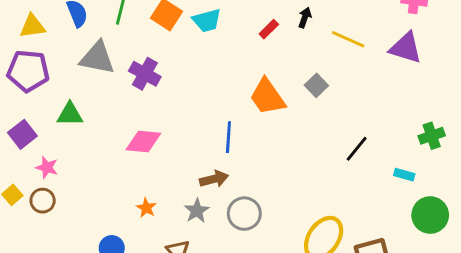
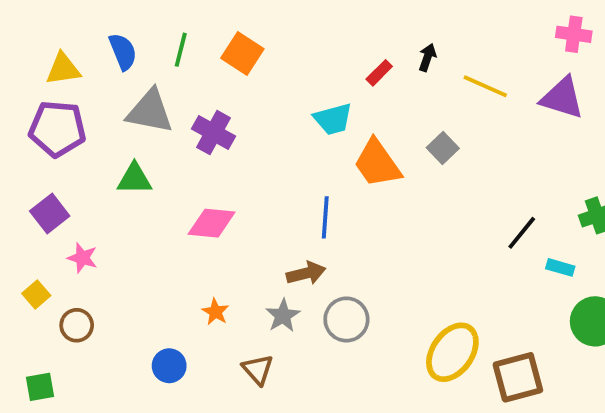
cyan trapezoid: (207, 20) -> (333, 119), moved
green triangle: (70, 114) -> (134, 179), moved
black line: (357, 149) -> (522, 233), moved
brown circle: (43, 201) -> (77, 325), moved

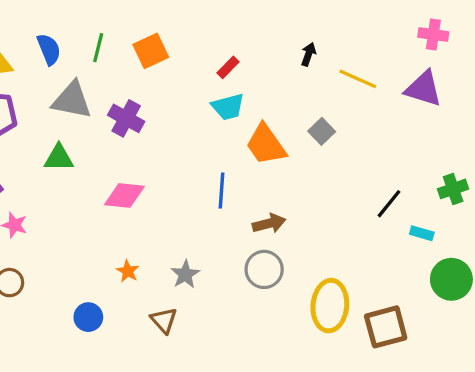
orange square: (242, 54) -> (151, 51), turned 32
red rectangle: (379, 73) -> (228, 67), moved
brown arrow: (306, 273) -> (269, 223), moved
gray circle: (346, 319) -> (264, 269), moved
yellow ellipse: (452, 352) -> (330, 306), turned -30

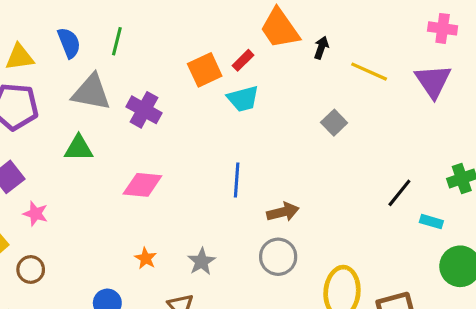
orange square: (151, 51) -> (205, 70), moved
purple triangle: (423, 89) -> (433, 81), turned 39
orange trapezoid: (266, 145) -> (280, 28), moved

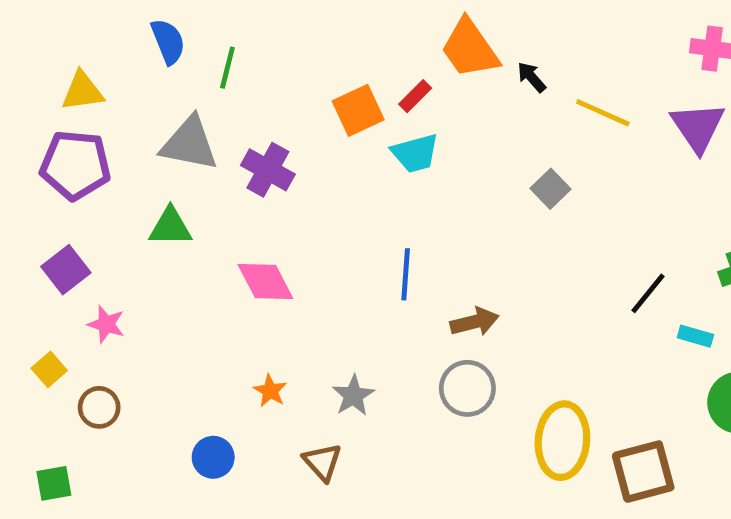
blue semicircle: (69, 43) -> (168, 41), moved
black arrow: (321, 48) -> (532, 77), turned -60
pink diamond: (142, 185) -> (265, 281), turned 57

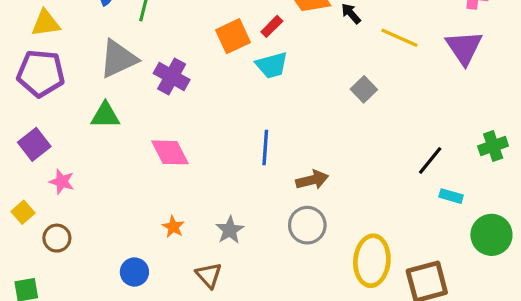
gray triangle: (189, 144) -> (118, 59), turned -36
cyan rectangle: (695, 336) -> (451, 196), moved

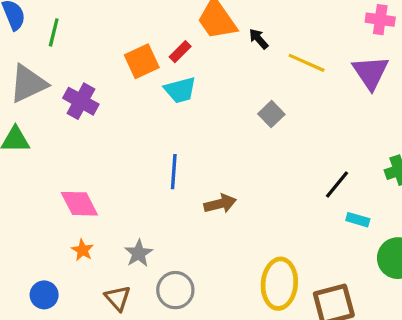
pink diamond: (170, 152) -> (79, 204), moved
gray circle: (307, 225) -> (175, 290), moved

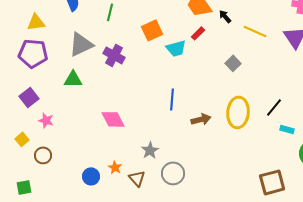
green line: (54, 32) -> (110, 12), moved
red rectangle: (180, 52) -> (198, 33), moved
orange star: (83, 250) -> (115, 167), moved
yellow ellipse: (279, 284) -> (238, 112), moved

